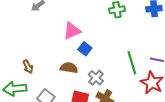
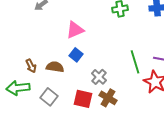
blue square: (85, 49) -> (76, 55), moved
brown semicircle: (69, 68) -> (55, 67), moved

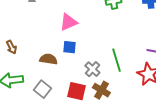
blue square: (76, 55) -> (69, 47), turned -32
green line: (135, 62) -> (116, 60), moved
brown arrow: (31, 66) -> (11, 47), moved

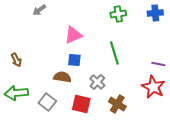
brown semicircle: (48, 59) -> (62, 77), moved
green line: (116, 60) -> (114, 53), moved
brown cross: (101, 90) -> (117, 104), moved

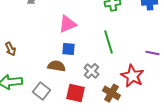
red star: (153, 87) -> (132, 76), moved

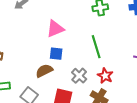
brown semicircle: (56, 66) -> (44, 71), turned -36
red star: (132, 76) -> (105, 76), moved, size x0.7

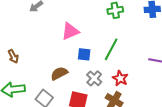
green line: (96, 47) -> (111, 49), turned 45
blue square: (56, 54) -> (84, 54), moved

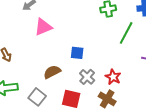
pink triangle: (70, 31) -> (43, 27), moved
green line: (111, 49) -> (126, 33), moved

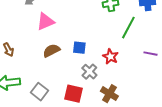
brown semicircle: (52, 72) -> (51, 51), moved
red star: (113, 77) -> (110, 57), moved

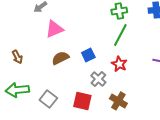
green line: (128, 28) -> (120, 35), moved
blue square: (79, 48) -> (88, 55), turned -32

